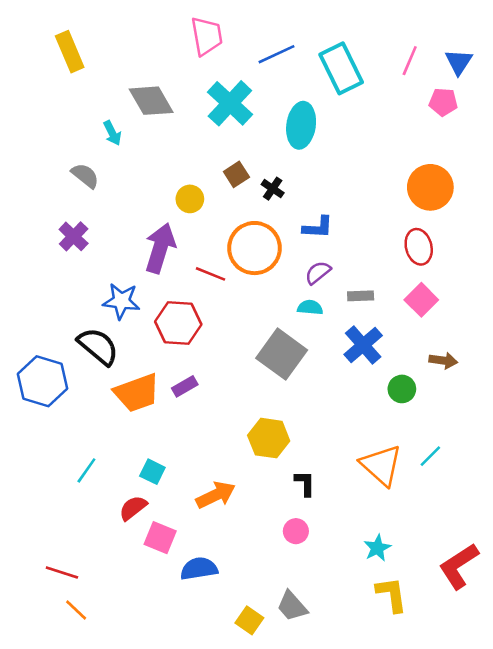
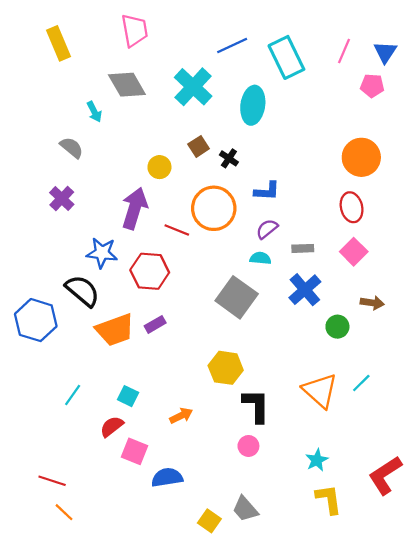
pink trapezoid: (207, 36) -> (135, 30), moved
black L-shape: (305, 483) -> (256, 406), size x1.6
orange arrow: (216, 495) -> (181, 416), size x0.7

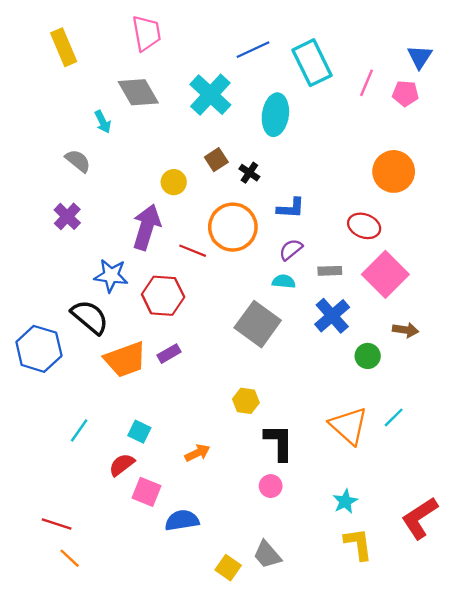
pink line: (344, 51) -> (366, 83), moved
red ellipse: (352, 207) -> (364, 226), moved, turned -56
pink square: (354, 252) -> (385, 274), size x1.5
yellow hexagon: (226, 368) -> (246, 401), size x0.7

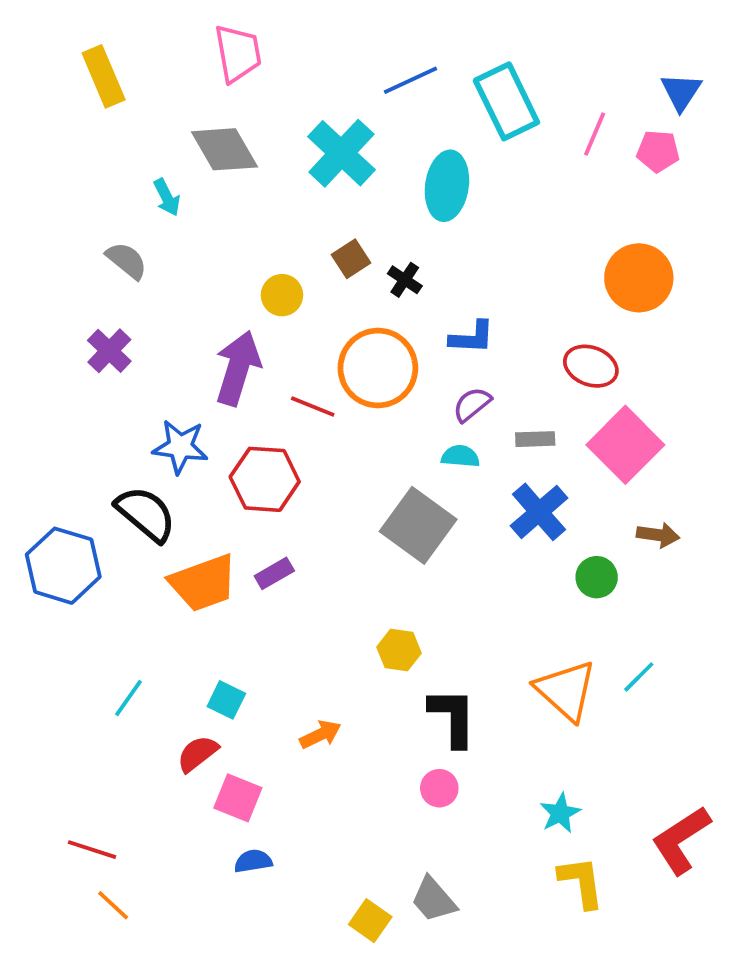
blue semicircle: (182, 520) -> (253, 861), moved, size x0.7

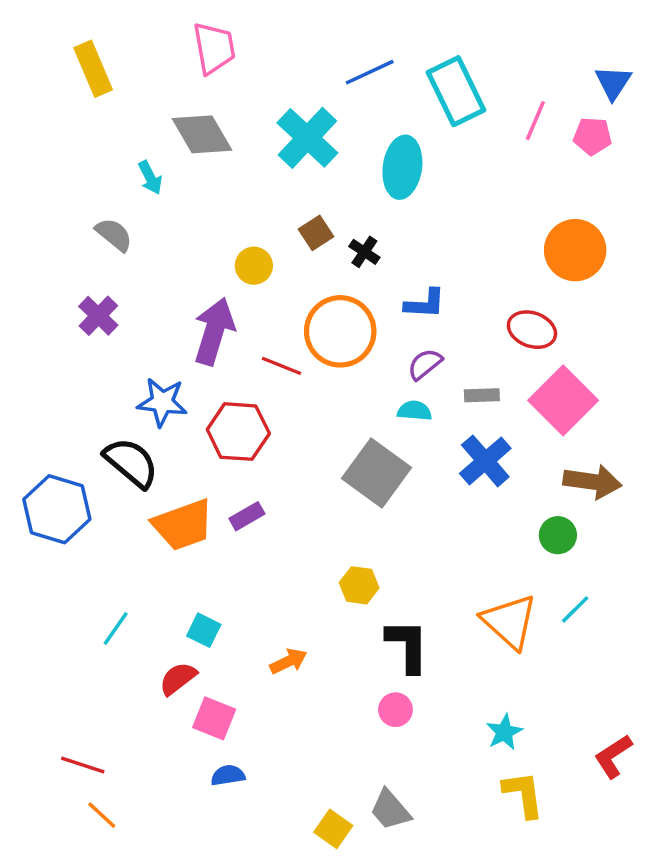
brown arrow: (658, 535) -> (592, 482), size x1.5
green circle: (597, 577) -> (558, 535), moved
red L-shape: (681, 840) -> (613, 756), size x0.7

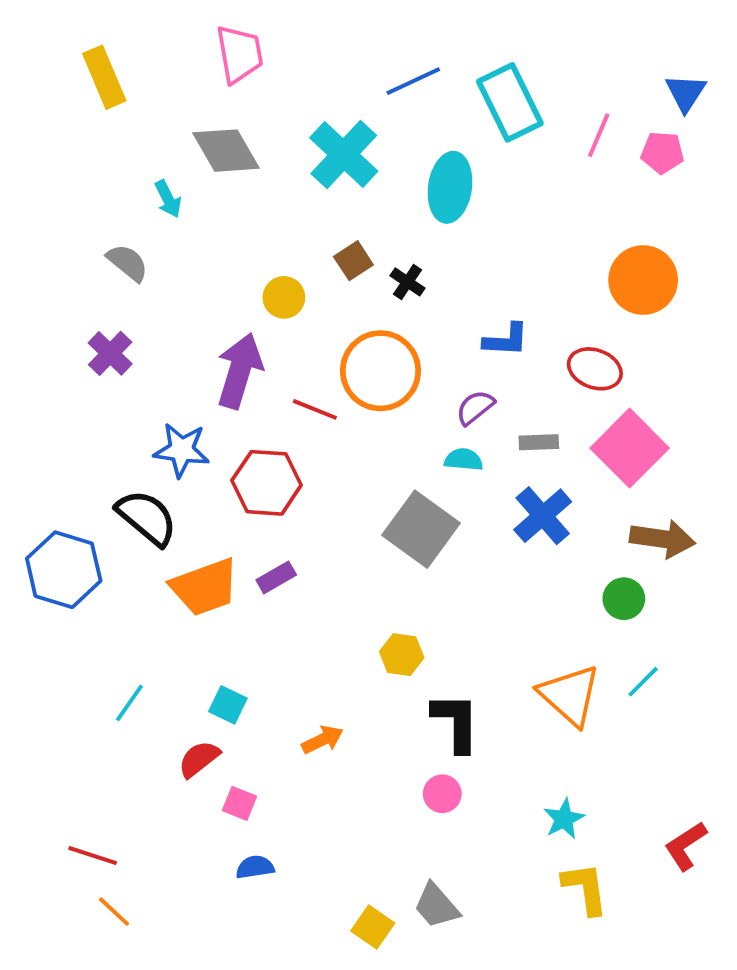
blue L-shape: (425, 304) -> (506, 340), moved
pink square: (214, 718) -> (239, 803), size x0.7

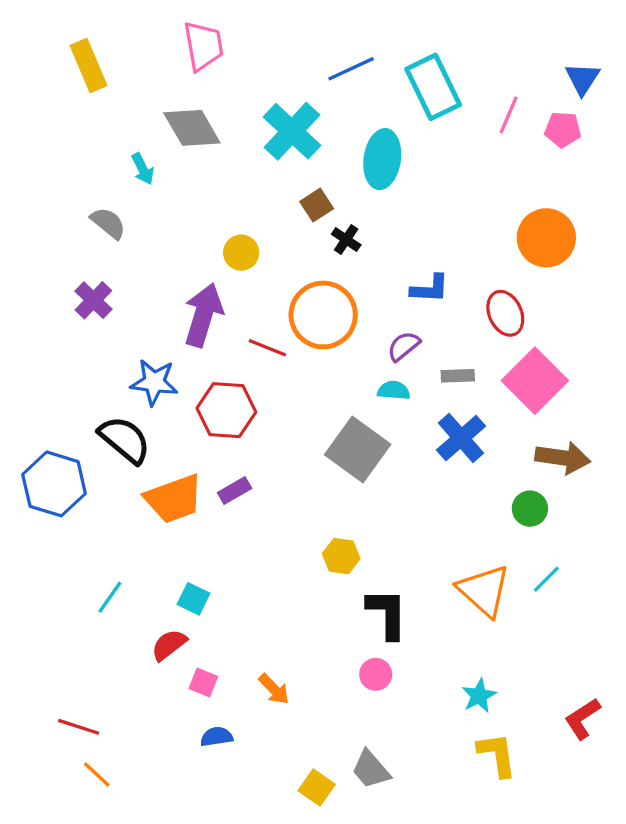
brown square: (353, 261) -> (317, 205), moved
red ellipse: (595, 369) -> (505, 313), turned 45
orange arrow: (323, 740) -> (274, 689), moved, turned 72

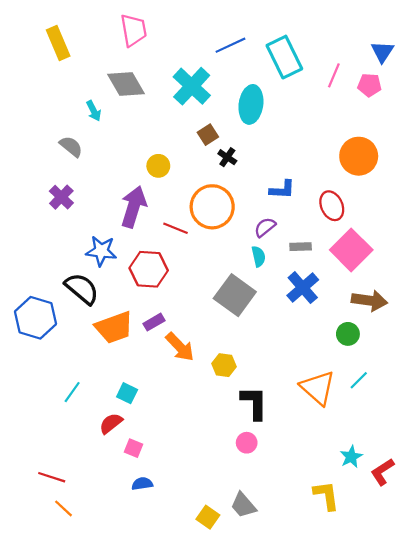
cyan semicircle: (394, 390) -> (259, 256), turned 72
orange arrow: (274, 689) -> (180, 347), moved, size x1.4
cyan star: (479, 696) -> (351, 457), moved

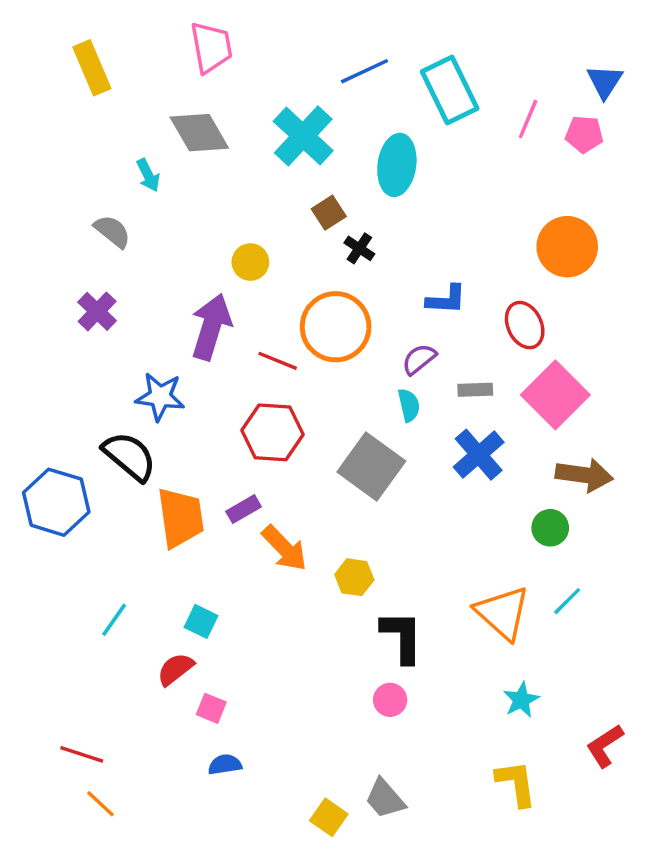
red hexagon: (149, 269) -> (273, 432), moved
orange trapezoid: (114, 327) -> (181, 518), turned -78
cyan star: (351, 457) -> (521, 700), moved

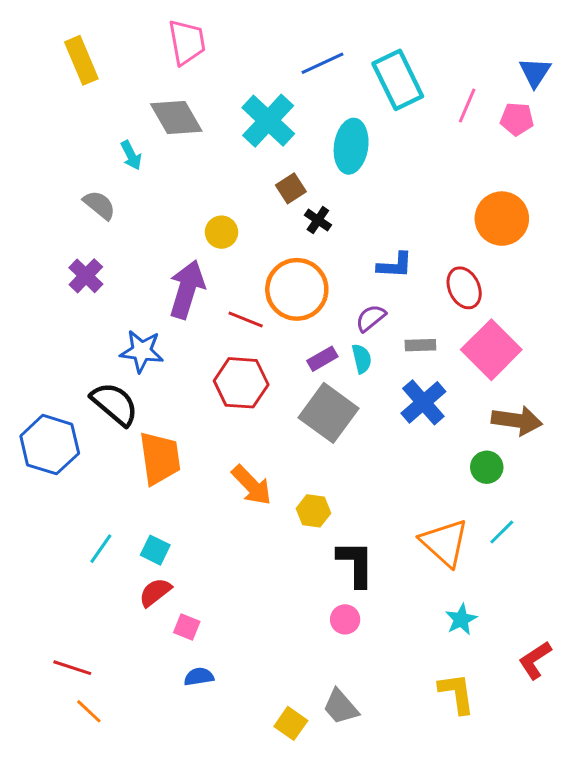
purple rectangle: (244, 509) -> (322, 359), moved
cyan square: (201, 621) -> (155, 550), moved

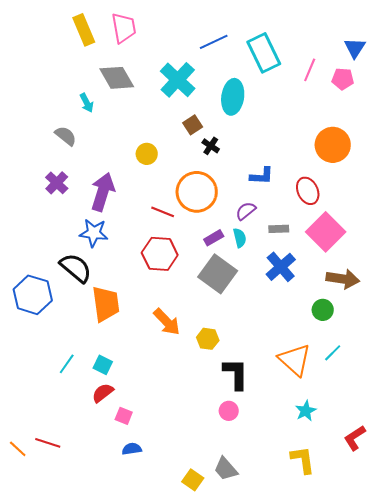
yellow rectangle: (81, 60) -> (84, 30), moved
purple arrow: (187, 289) -> (103, 192), moved
orange line: (89, 711) -> (18, 449), moved

